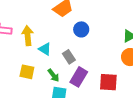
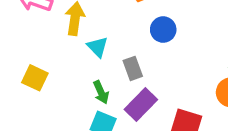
yellow square: (27, 72) -> (35, 78), moved

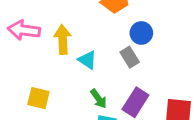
gray rectangle: (133, 68) -> (130, 57), moved

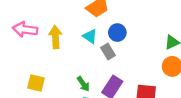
cyan triangle: (87, 60) -> (90, 36), moved

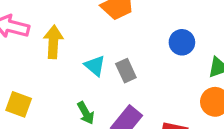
blue circle: (117, 33) -> (182, 42), moved
cyan triangle: (90, 36) -> (95, 66), moved

